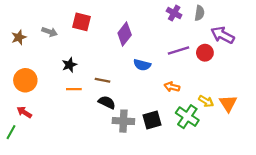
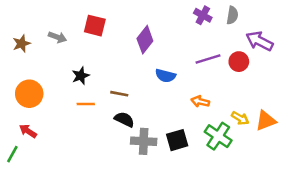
orange triangle: (228, 103) -> (266, 121), turned 42

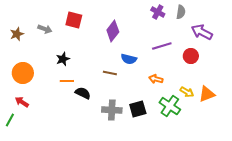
red circle: (239, 62) -> (191, 56), moved
brown line: (119, 94) -> (110, 73), moved
black semicircle: (124, 119) -> (83, 93), moved

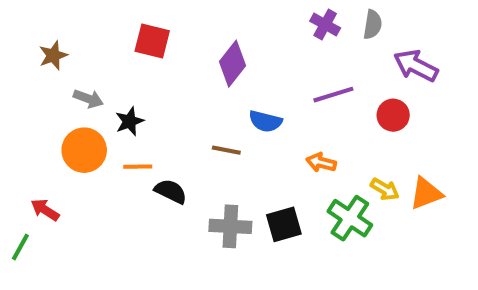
gray arrow: (45, 29) -> (88, 99), moved
brown star: (17, 34) -> (53, 55), moved
orange circle: (23, 73) -> (84, 150), moved

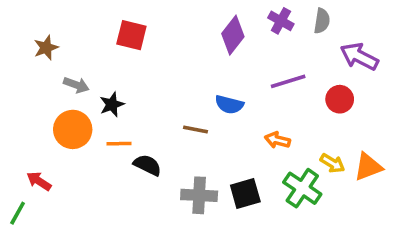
purple diamond: (232, 64) -> (233, 35), moved

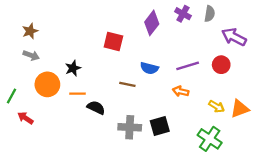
red square: (131, 35) -> (113, 42), moved
purple line: (288, 81) -> (188, 66), moved
gray arrow: (76, 85) -> (31, 55), moved
green cross: (302, 188) -> (210, 139), moved
green line: (18, 213) -> (11, 96), moved

